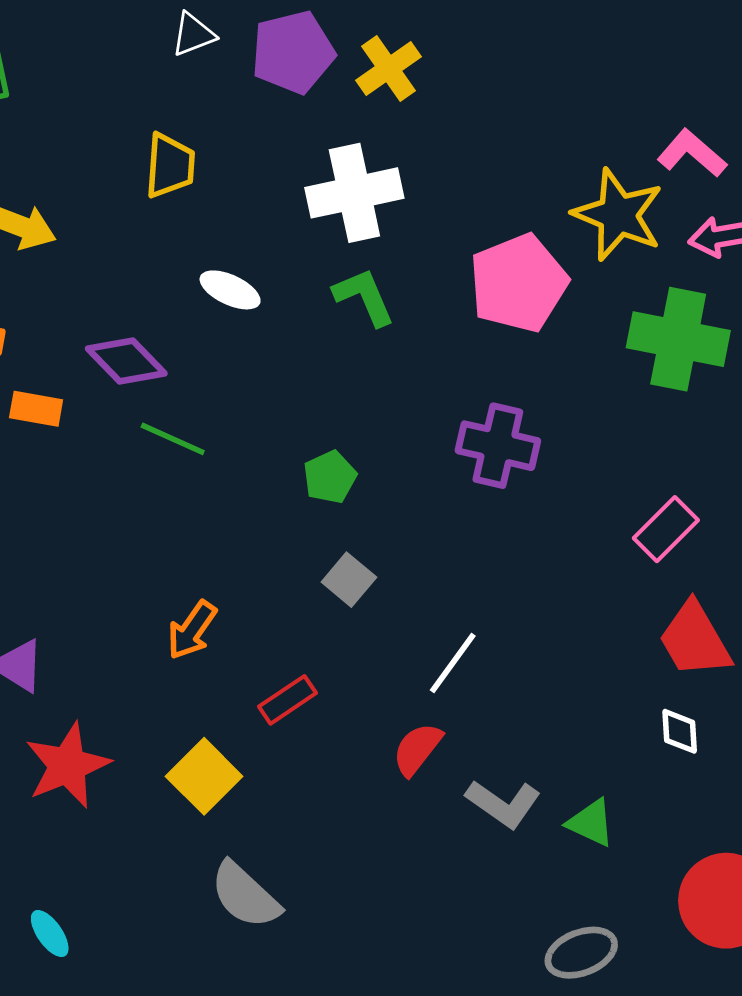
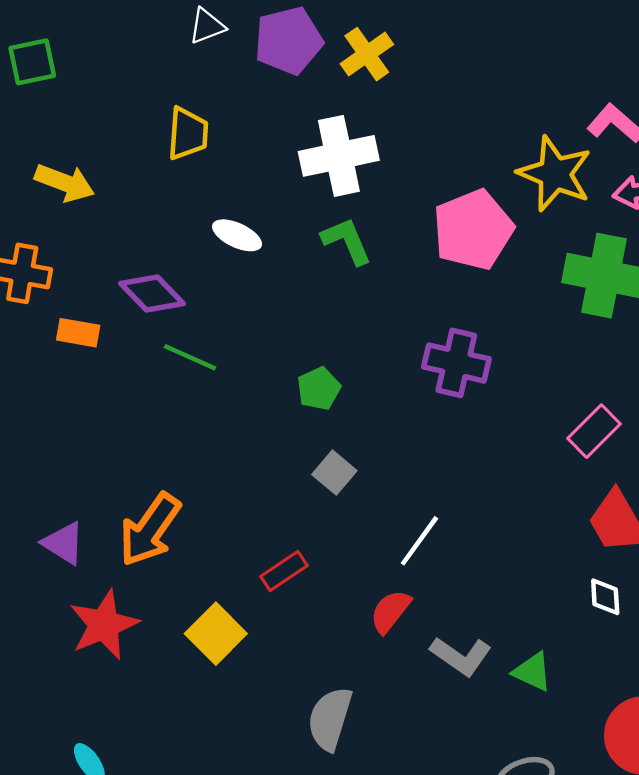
orange arrow: (192, 630) -> (150, 530), moved, size x1.5
gray semicircle: (245, 895) -> (330, 719), moved, turned 64

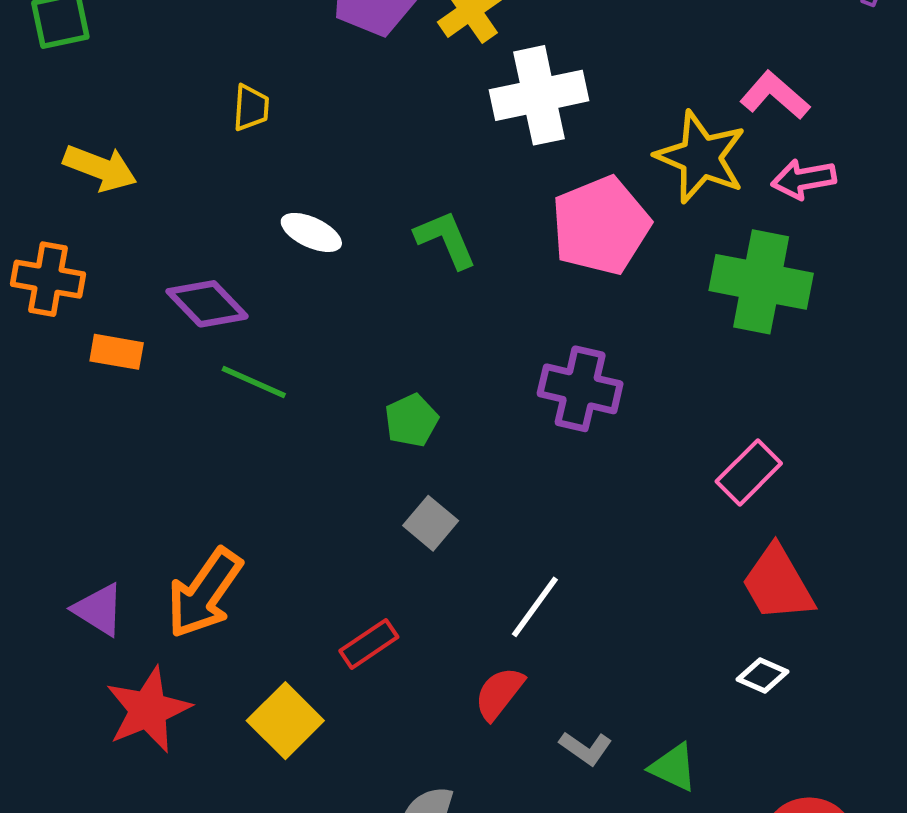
yellow trapezoid: (188, 133) -> (251, 108), size x0.7
white cross: (339, 156) -> (539, 95), moved
white diamond: (605, 597) -> (763, 675), turned -63
gray L-shape: (461, 656) -> (586, 748), size x0.7

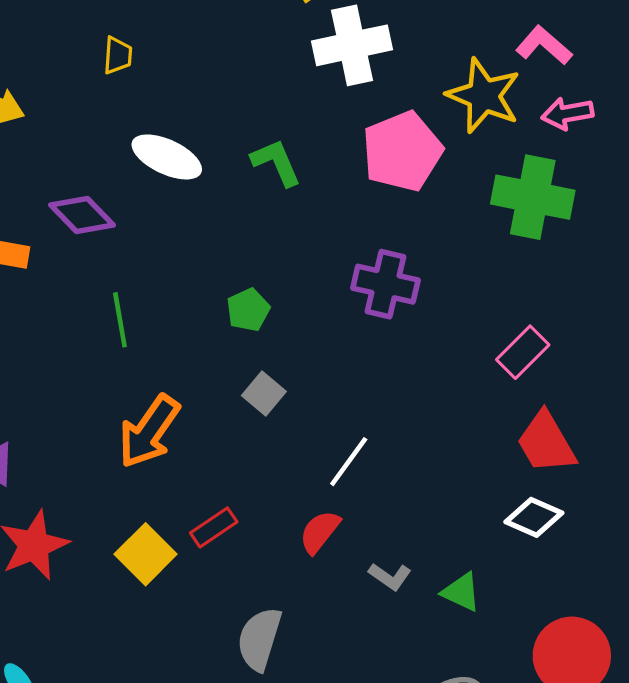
white ellipse: (311, 232) -> (167, 157), size x1.4
green line: (254, 382) -> (120, 320), moved, turned 56
orange arrow: (204, 593) -> (149, 431), moved
red rectangle: (369, 644) -> (214, 527), moved
white diamond: (763, 675) -> (534, 517), size x1.4

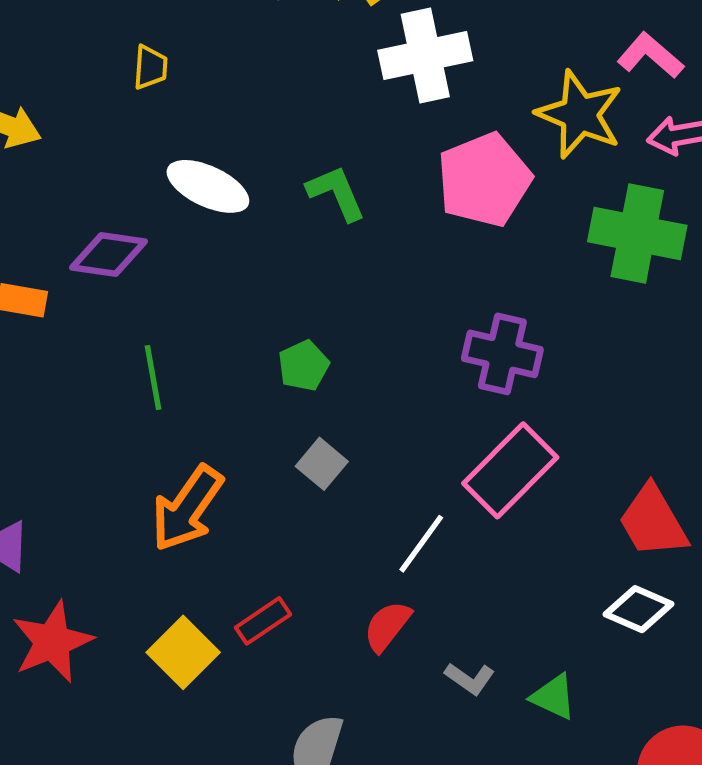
purple diamond: (82, 215) -> (109, 254), turned -38
purple cross: (385, 284) -> (502, 354), moved
pink rectangle: (523, 352) -> (510, 470), moved, size x1.5

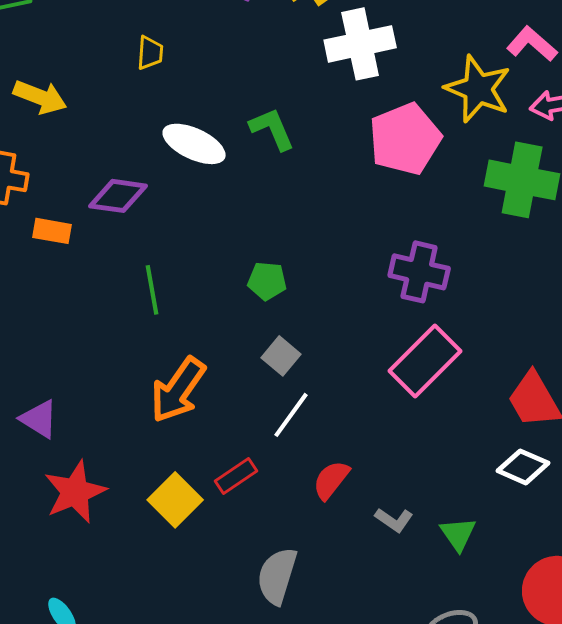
green L-shape: (336, 193) -> (272, 129), moved
green pentagon: (304, 366) -> (267, 281), turned 30
white line: (421, 544) -> (291, 415), moved
green triangle: (553, 697) -> (458, 534), turned 30

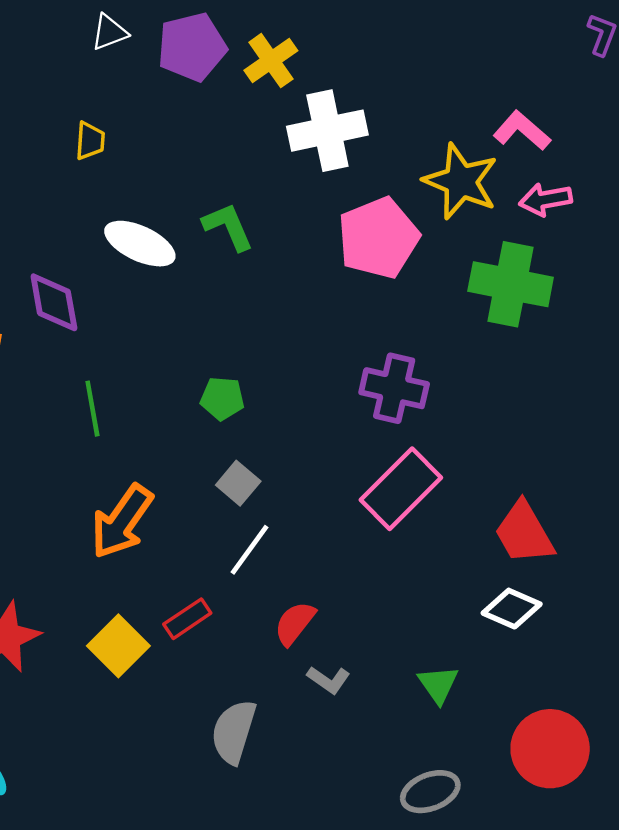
purple diamond: (118, 196) -> (54, 302), turned 72
gray L-shape: (394, 520) -> (329, 680), moved

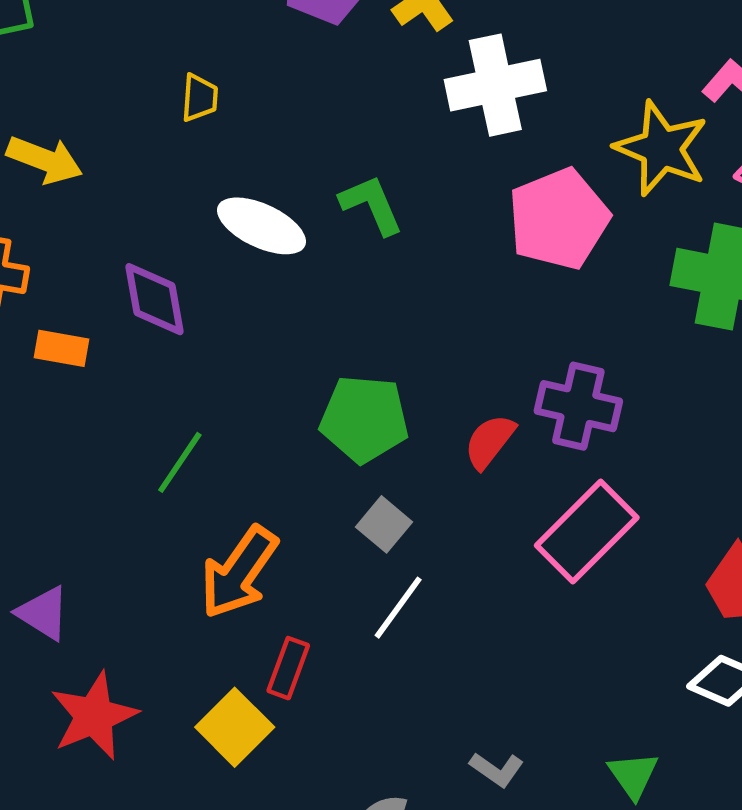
green pentagon: (222, 398) -> (364, 419), size x1.6
green line: (92, 409) -> (180, 462), moved, turned 44
red rectangle: (187, 619) -> (288, 668), moved, turned -36
red semicircle: (295, 623) -> (490, 441), moved

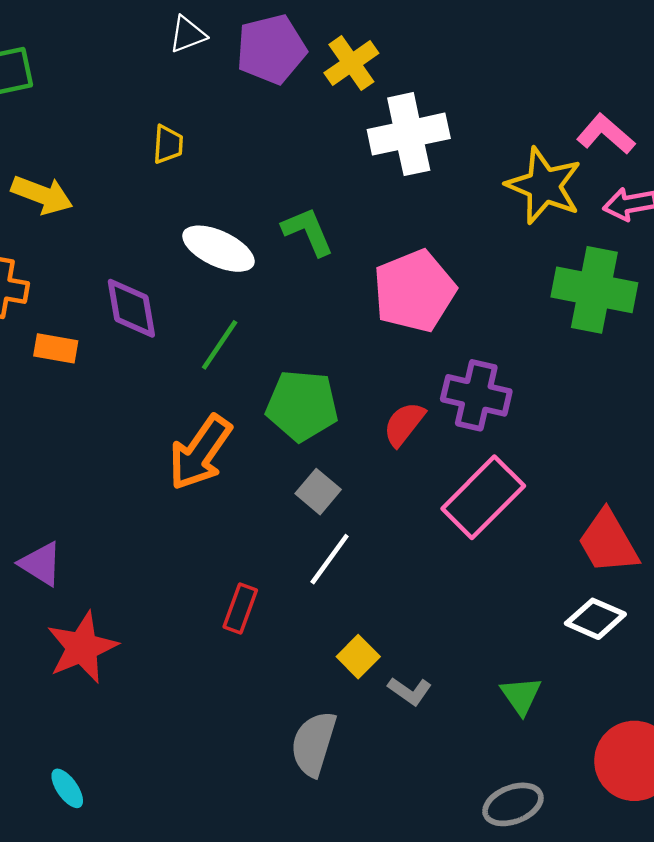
pink pentagon: (559, 219) -> (414, 291), moved
green line: (180, 462) -> (220, 345), moved
orange arrow: (239, 572) -> (200, 453), moved
yellow square: (235, 727) -> (358, 657), moved, size x0.7

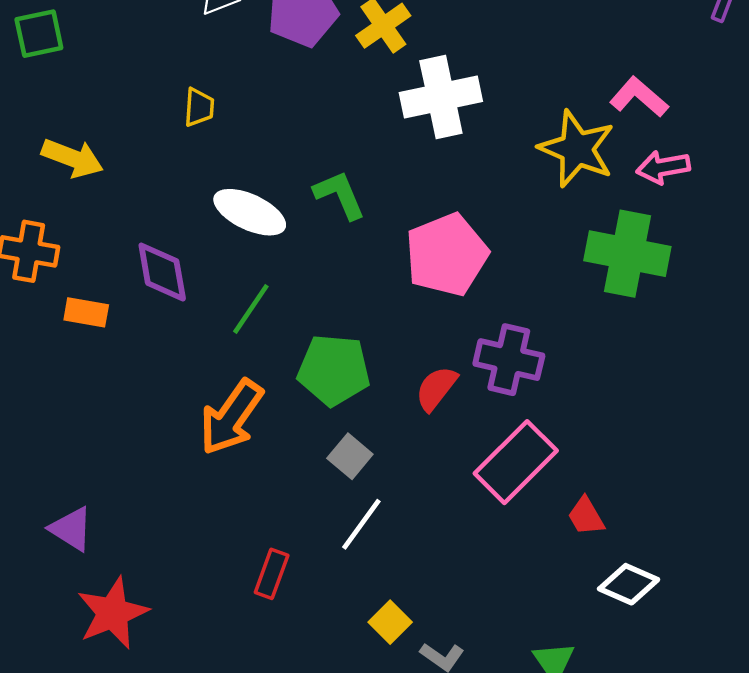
red trapezoid: (608, 542) -> (586, 516), moved, size x0.6

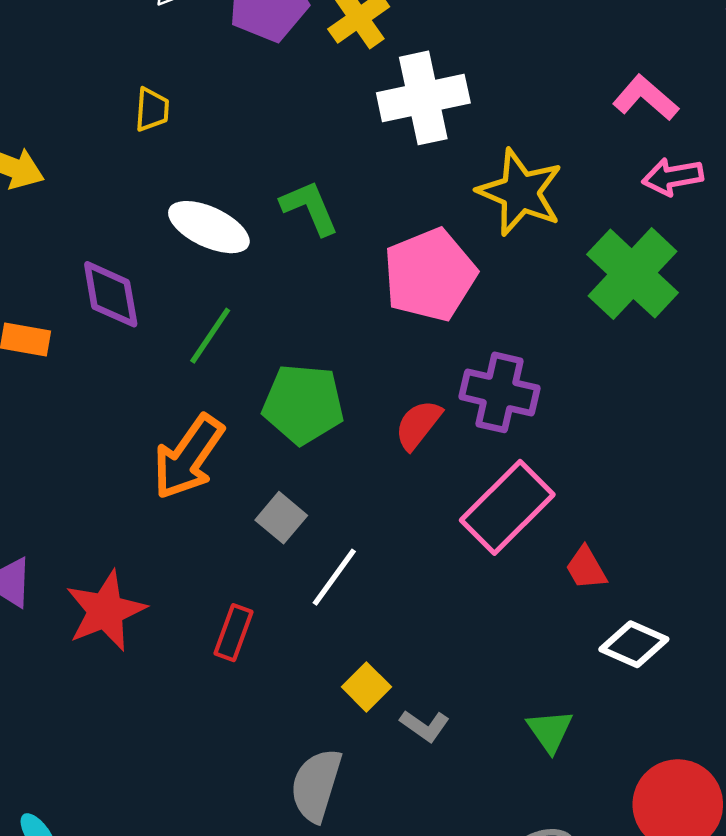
yellow star: (577, 149) -> (520, 192), moved
green cross: (627, 254) -> (633, 274), turned 32
gray square: (350, 456) -> (281, 518), moved
red star: (113, 613) -> (106, 611), moved

